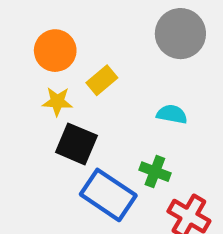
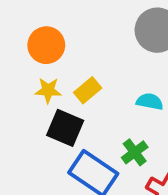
yellow rectangle: (102, 80) -> (88, 90), moved
green cross: (155, 172) -> (135, 152), turned 32

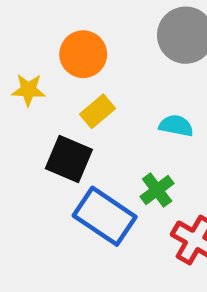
orange circle: (46, 45) -> (83, 54), moved
yellow star: (48, 90) -> (28, 90), moved

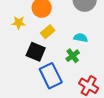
green cross: (157, 190) -> (73, 56), moved
blue rectangle: (105, 216) -> (51, 76), turned 30

